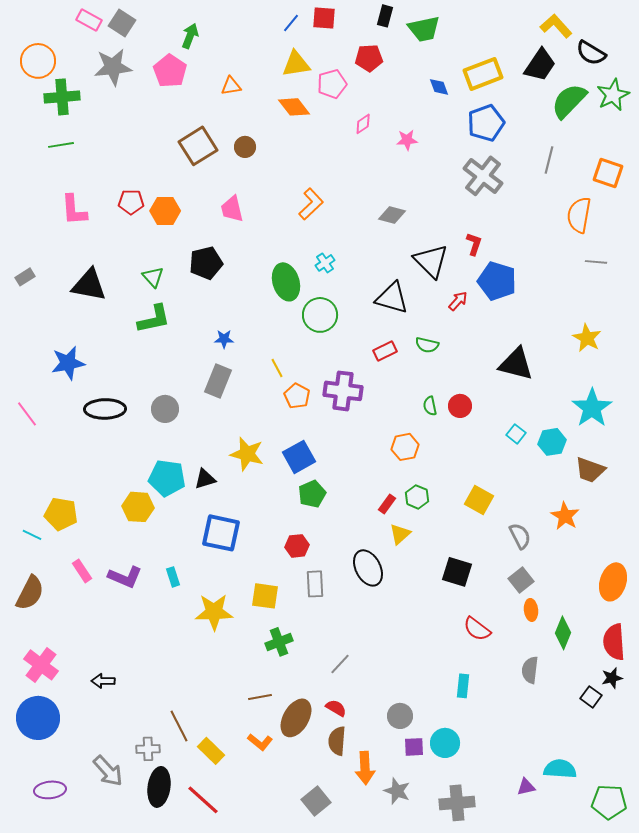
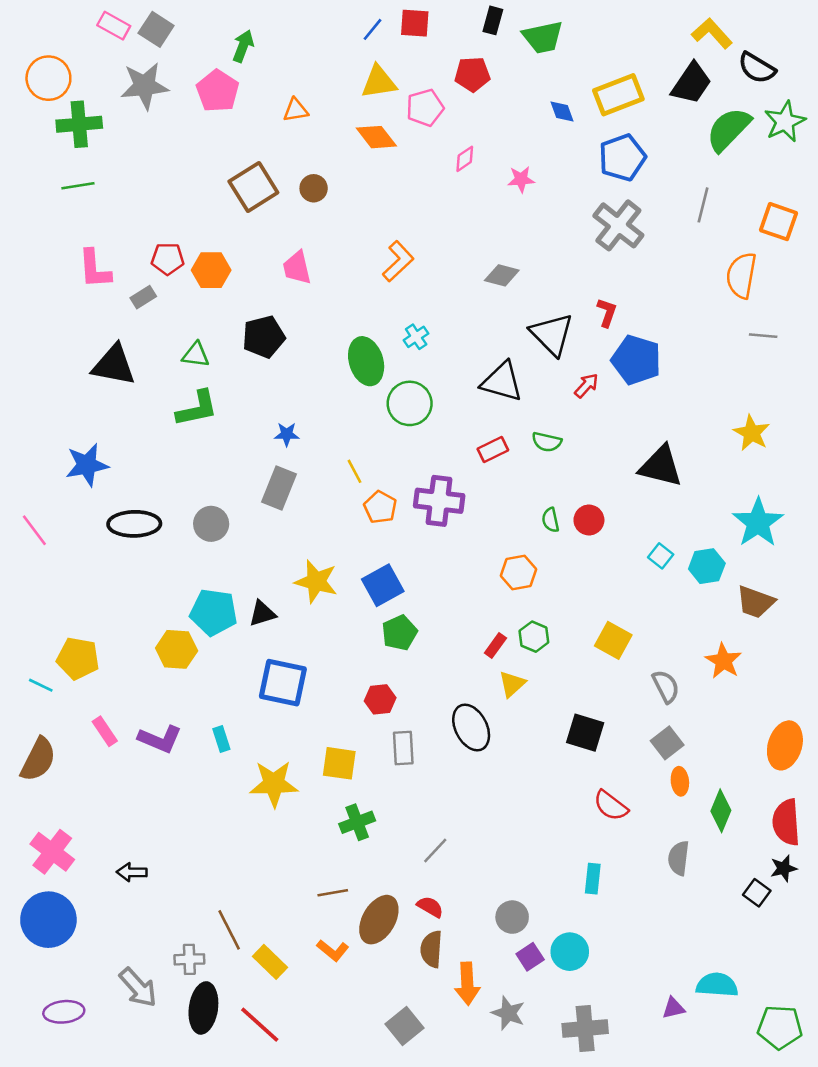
gray rectangle: (25, 277) -> (143, 297), moved
green triangle: (153, 277) -> (196, 355), turned -40
purple square: (414, 747) -> (530, 957), turned -30

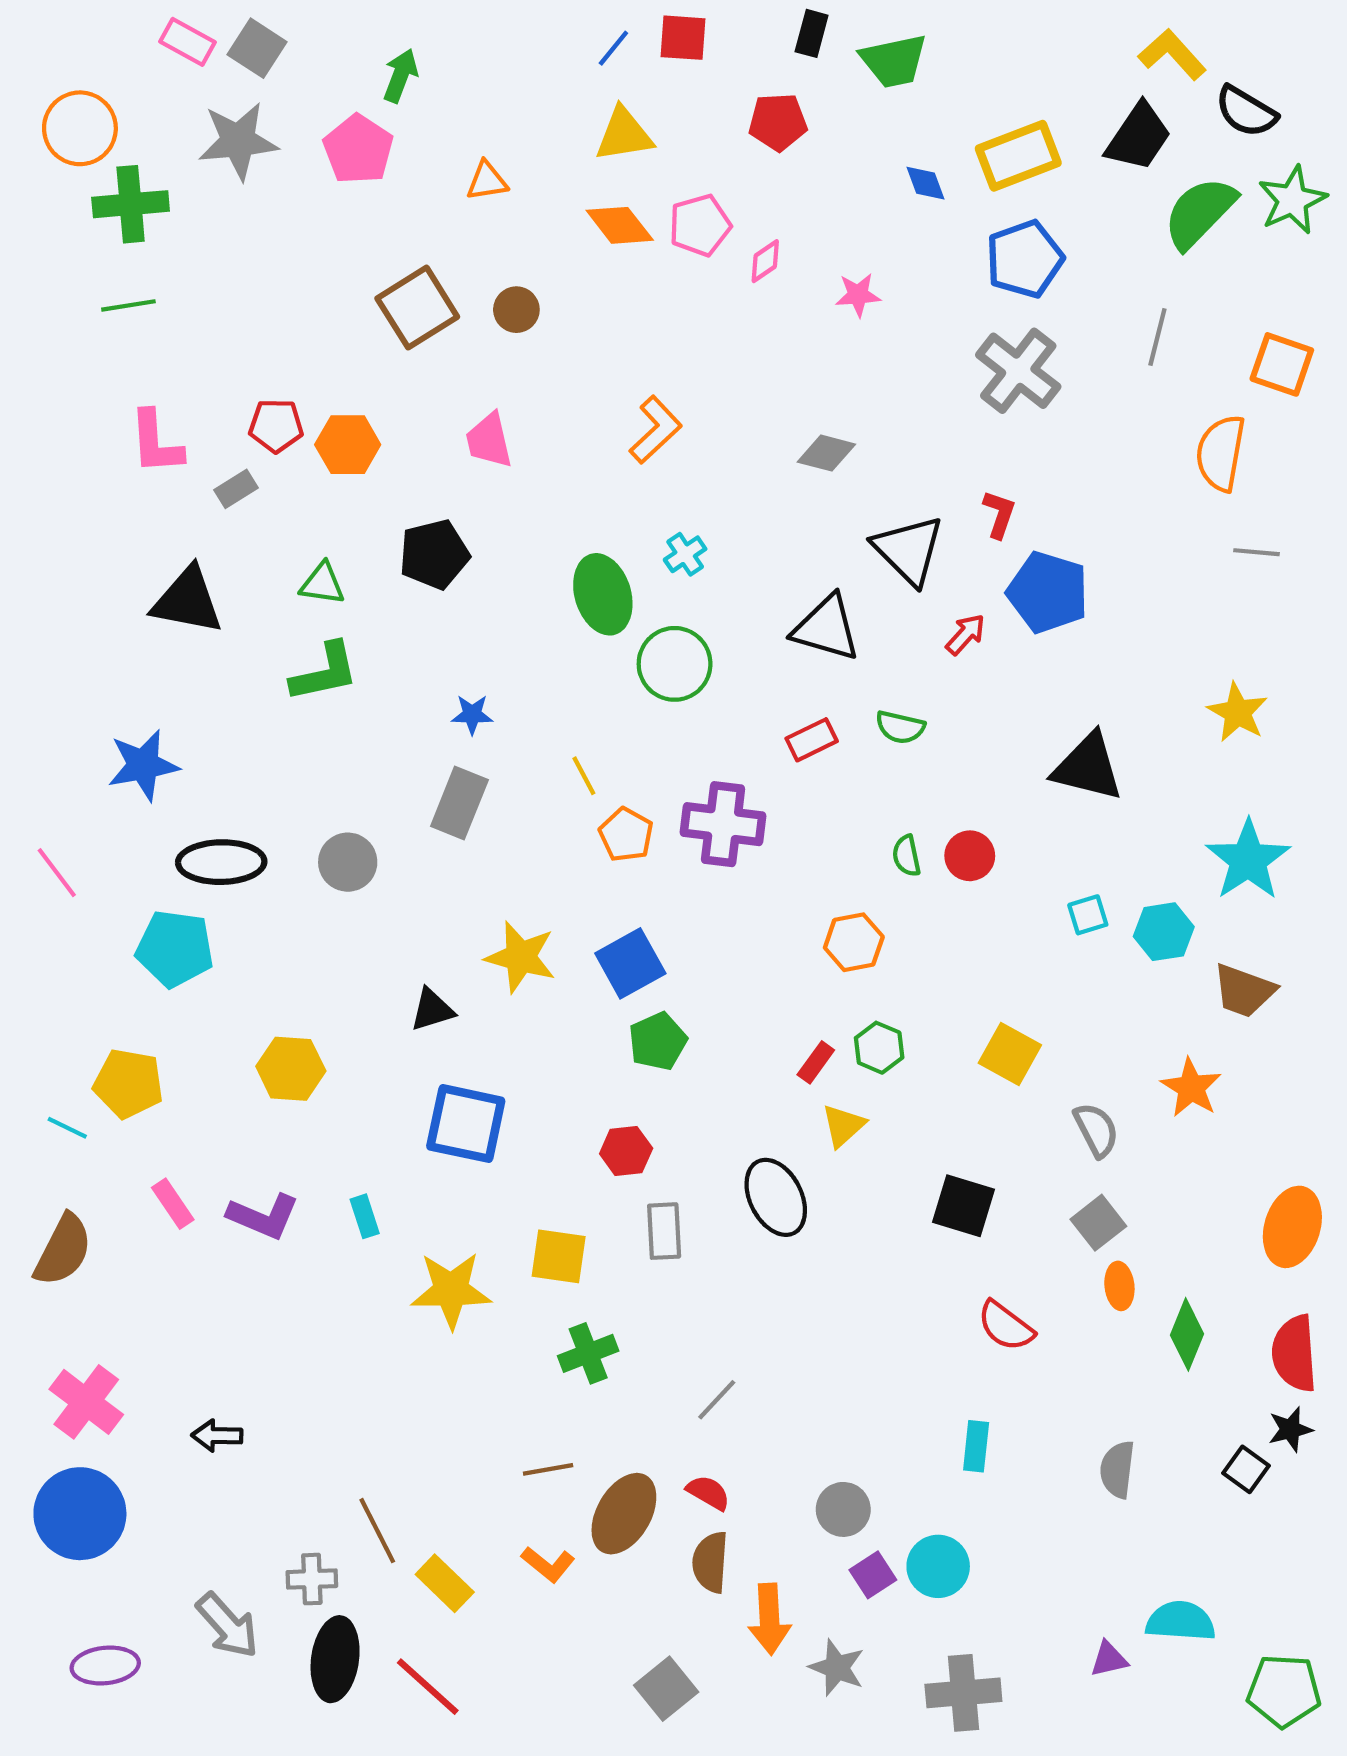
pink pentagon: (425, 108) -> (700, 225), moved
cyan square: (661, 556) -> (1088, 915), turned 35
cyan pentagon: (214, 612) -> (175, 949), moved
gray semicircle: (679, 858) -> (1117, 1469), moved

